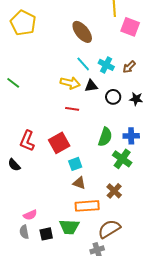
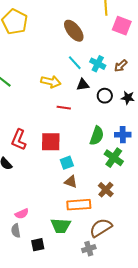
yellow arrow: (70, 83) -> (51, 82), moved
red square: (59, 143) -> (51, 142), turned 30
black square: (46, 234) -> (38, 245), moved

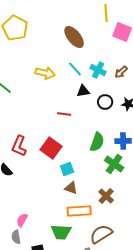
yellow arrow: (51, 82) -> (45, 73), moved
red square: (51, 142) -> (51, 148), turned 35
pink semicircle: (22, 214) -> (22, 220), turned 144

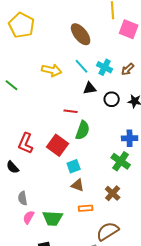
green semicircle: (97, 142) -> (83, 130), moved
orange rectangle: (79, 211) -> (86, 208), size x0.6
green trapezoid: (61, 232) -> (53, 218), moved
gray semicircle: (16, 237) -> (23, 198), moved

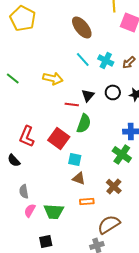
yellow arrow: (52, 70) -> (53, 78), moved
black triangle: (90, 88) -> (88, 95), moved, turned -40
cyan square: (74, 166) -> (75, 159), turned 32

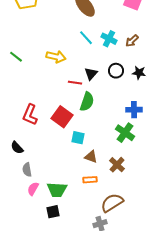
black semicircle: (14, 160) -> (17, 148), moved
brown triangle: (79, 178) -> (91, 157), moved
black square: (46, 241) -> (53, 212), moved

